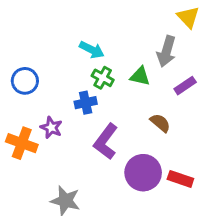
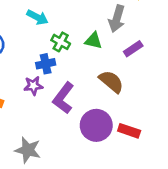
cyan arrow: (92, 50) -> (37, 17), moved
brown semicircle: (160, 123) -> (111, 82), size x1.4
purple star: (51, 128) -> (33, 86), moved, turned -30

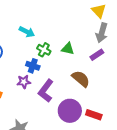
gray arrow: (117, 19) -> (102, 33), moved
blue cross: (46, 64) -> (33, 66), turned 32

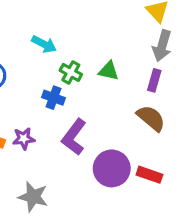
purple rectangle: (97, 55) -> (154, 80), turned -40
brown semicircle: (81, 79) -> (151, 118), moved
purple star: (24, 82) -> (24, 139), moved

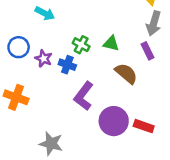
cyan arrow: (44, 44) -> (45, 13), moved
purple rectangle: (154, 80) -> (147, 51), turned -42
brown semicircle: (151, 118) -> (126, 73), moved
purple star: (24, 139) -> (44, 58), moved, turned 30

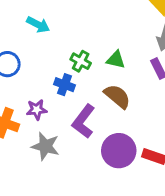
purple star: (44, 58) -> (37, 110), moved, turned -30
brown semicircle: (126, 73) -> (117, 96), moved
gray star: (51, 144) -> (45, 146), moved

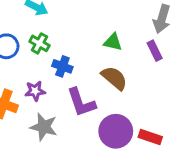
green cross: (81, 61) -> (39, 43), moved
purple L-shape: (84, 121) -> (81, 102), turned -56

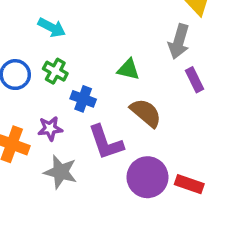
gray arrow: (162, 19) -> (179, 41), moved
green triangle: (113, 42) -> (128, 69), moved

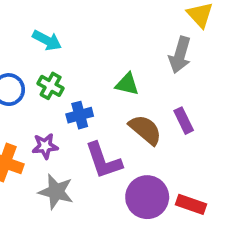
purple rectangle: (194, 80) -> (184, 121), moved
blue cross: (83, 99) -> (80, 115), turned -35

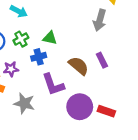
green triangle: (127, 84) -> (50, 38), moved
green cross: (51, 86) -> (21, 39), turned 32
purple star: (45, 146) -> (11, 69), moved

